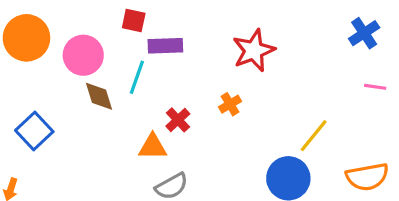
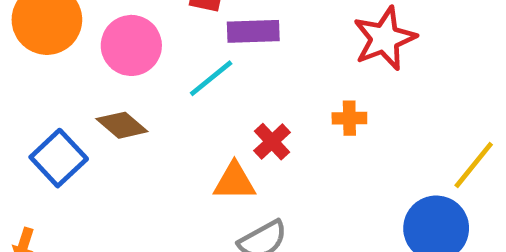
cyan line: (137, 77) -> (211, 78), turned 32
brown diamond: (99, 96) -> (122, 125), moved, turned -32
orange cross: (230, 104) -> (349, 118), turned 30

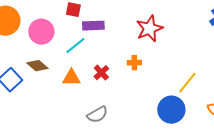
orange triangle: (234, 181) -> (71, 78), moved

